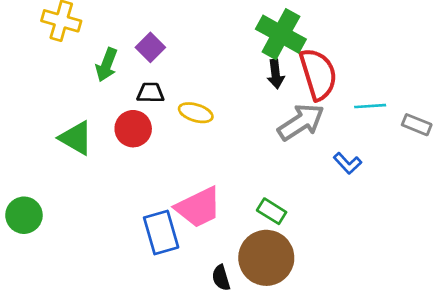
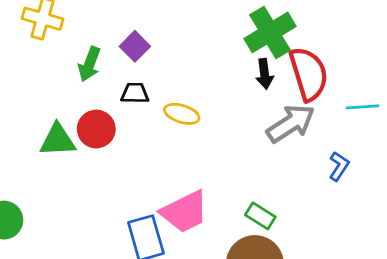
green cross: (281, 34) -> (270, 32), turned 30
red circle: (133, 129) -> (96, 129), moved
green triangle: (76, 138) -> (58, 140), turned -33
blue L-shape: (347, 163) -> (339, 166), turned -104

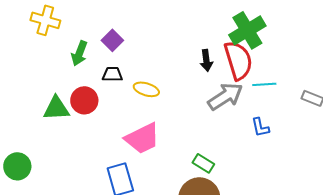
green cross: (270, 32) -> (247, 30), moved
cyan line: (362, 107) -> (264, 84), moved
blue L-shape: (339, 166) -> (260, 127), turned 135
pink trapezoid: (185, 212) -> (142, 138), moved

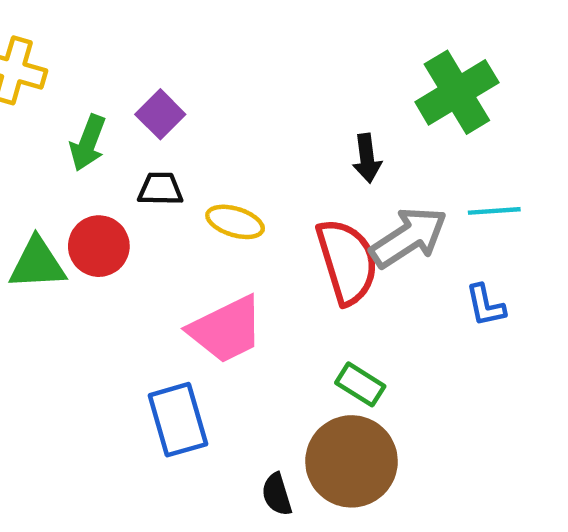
red semicircle: (238, 60) -> (347, 261), moved

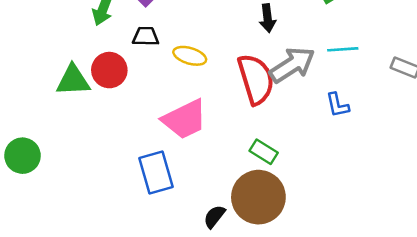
black semicircle: (277, 494) -> (214, 217), turned 55

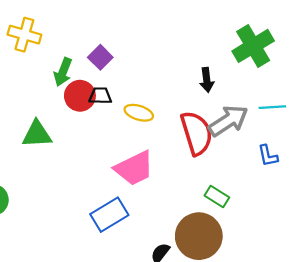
red circle: (109, 70) -> (80, 96), moved
green rectangle: (264, 152) -> (217, 197), moved
blue rectangle: (156, 172) -> (109, 215), turned 75

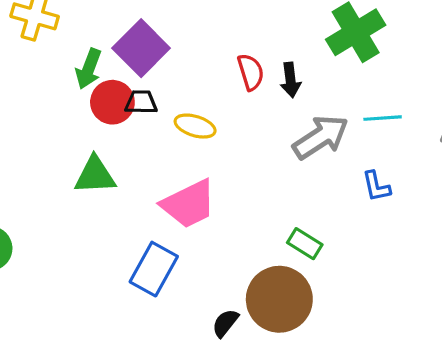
purple square: (100, 57) -> (141, 48), size x1.6
red semicircle: (197, 133) -> (251, 72), moved, size x0.6
green triangle: (37, 134) -> (95, 175), moved
blue rectangle: (109, 215) -> (154, 269), turned -30

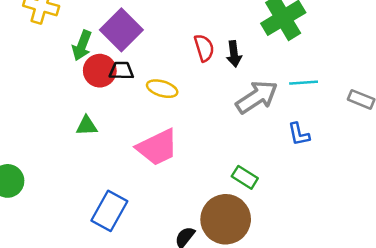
green triangle: (95, 175) -> (87, 126), size x0.7
blue rectangle: (154, 269) -> (109, 211), moved

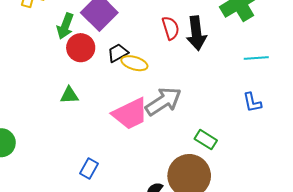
black arrow: (234, 54) -> (196, 33), size x1.5
black trapezoid: (121, 71) -> (118, 53), moved, turned -30
gray arrow: (257, 97) -> (163, 101), moved
blue rectangle: (109, 211) -> (89, 169), size x0.6

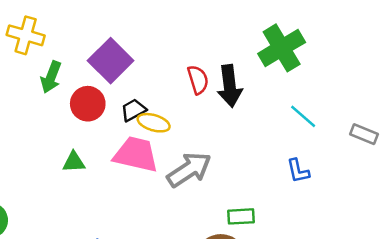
green arrow: (65, 26) -> (51, 77), moved
cyan line: (256, 58) -> (303, 116), turned 45
pink trapezoid: (130, 114) -> (136, 154), moved, turned -141
green rectangle: (206, 140) -> (241, 216), turned -35

